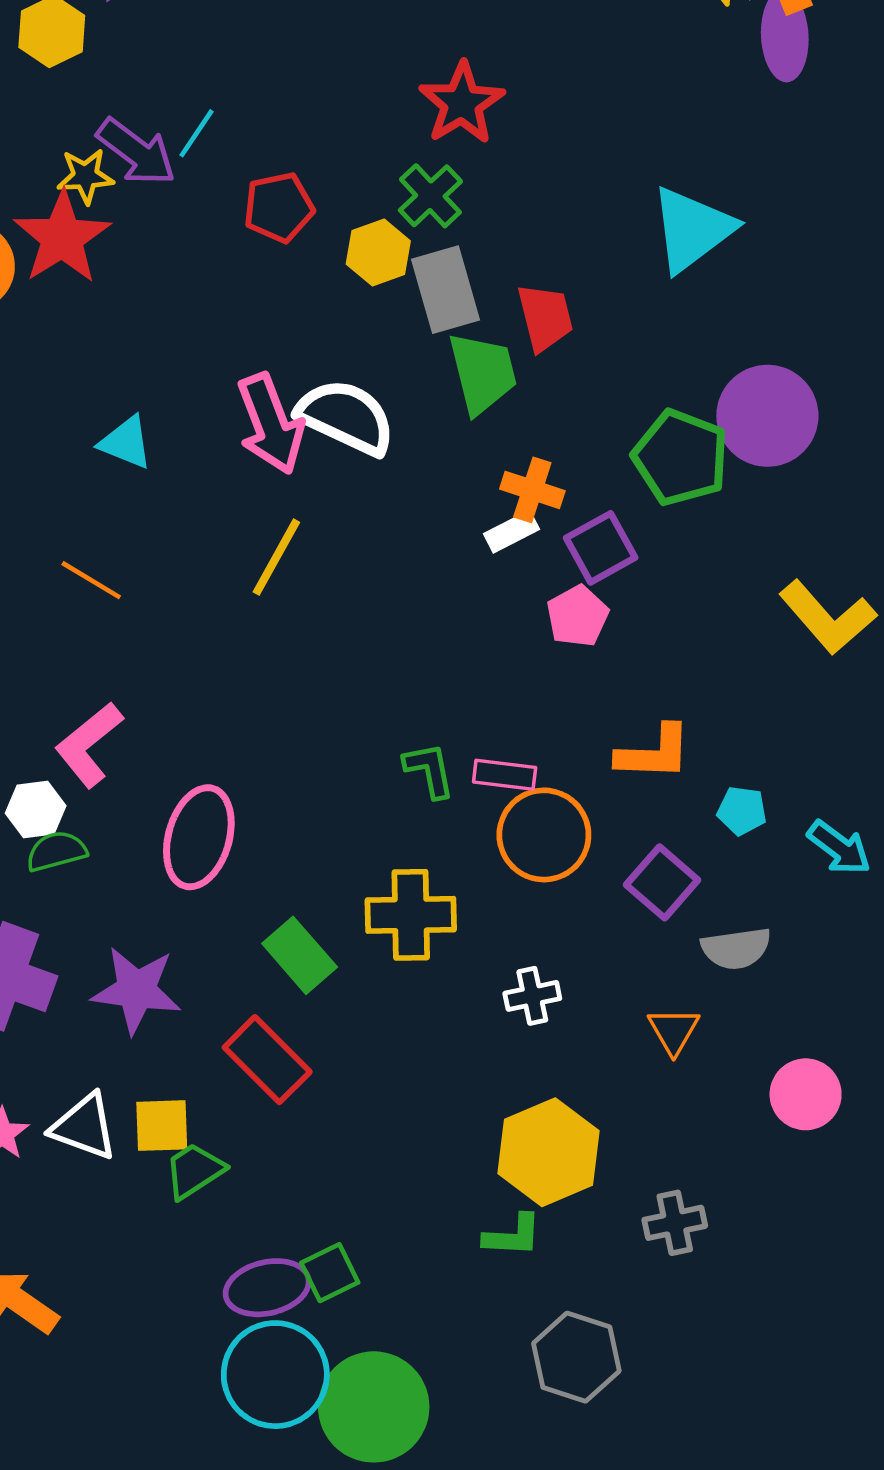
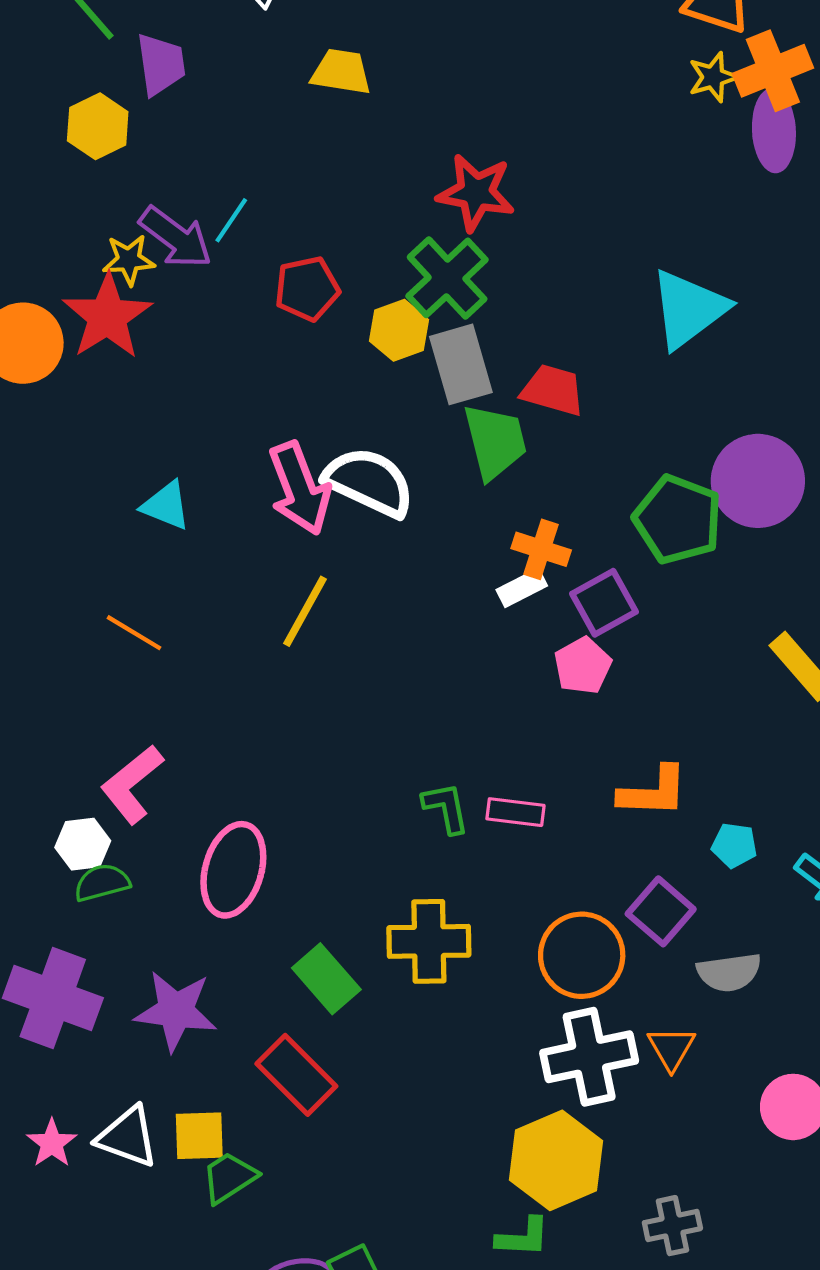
red star: (462, 103) -> (476, 192), turned -30
green cross: (430, 196) -> (447, 278), size x1.4
red trapezoid: (545, 317) -> (553, 390), turned -60
orange circle: (544, 835) -> (582, 955), moved
white cross: (532, 996) -> (589, 1057), moved, size x1.8

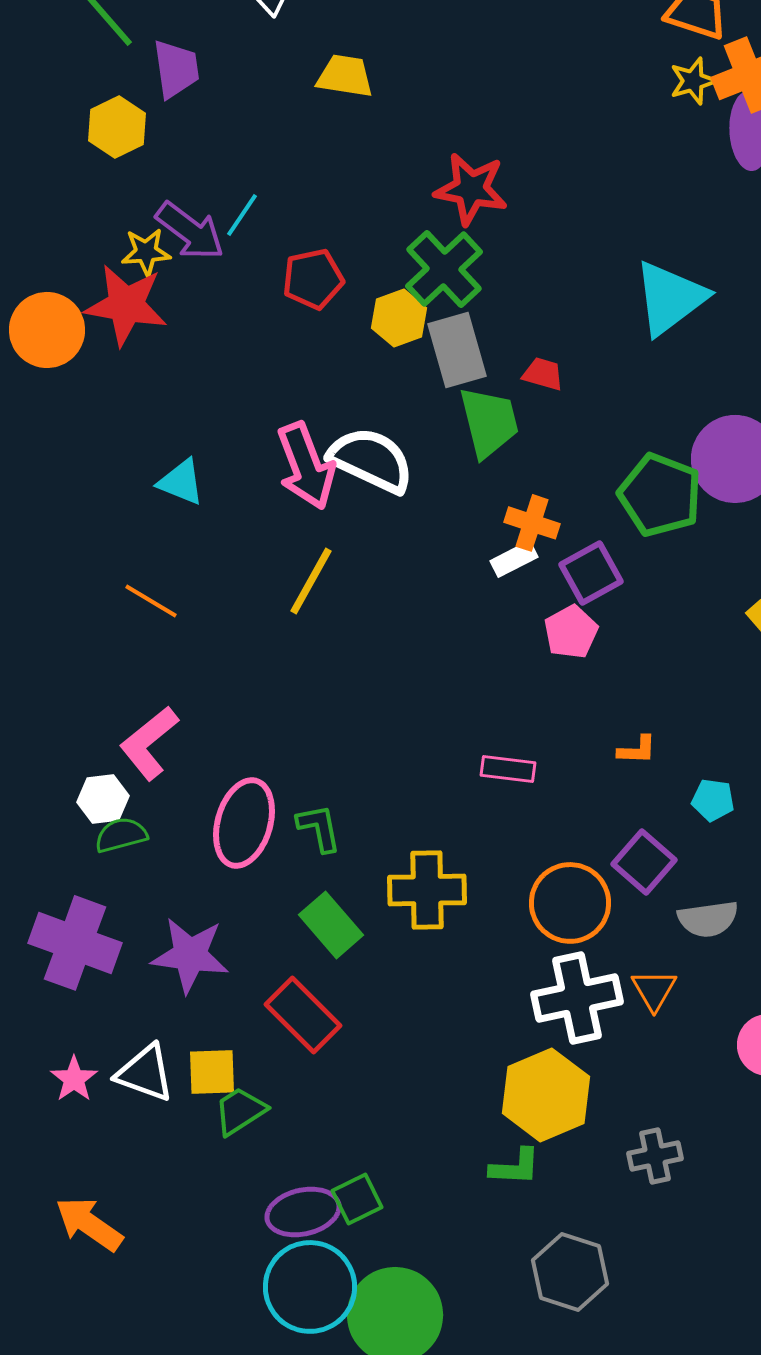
red star: (107, 316) -> (126, 305), turned -30
red trapezoid: (553, 390) -> (543, 374), size x0.7
orange L-shape: (653, 792) -> (637, 750), size x0.6
green L-shape: (446, 808) -> (319, 828), moved

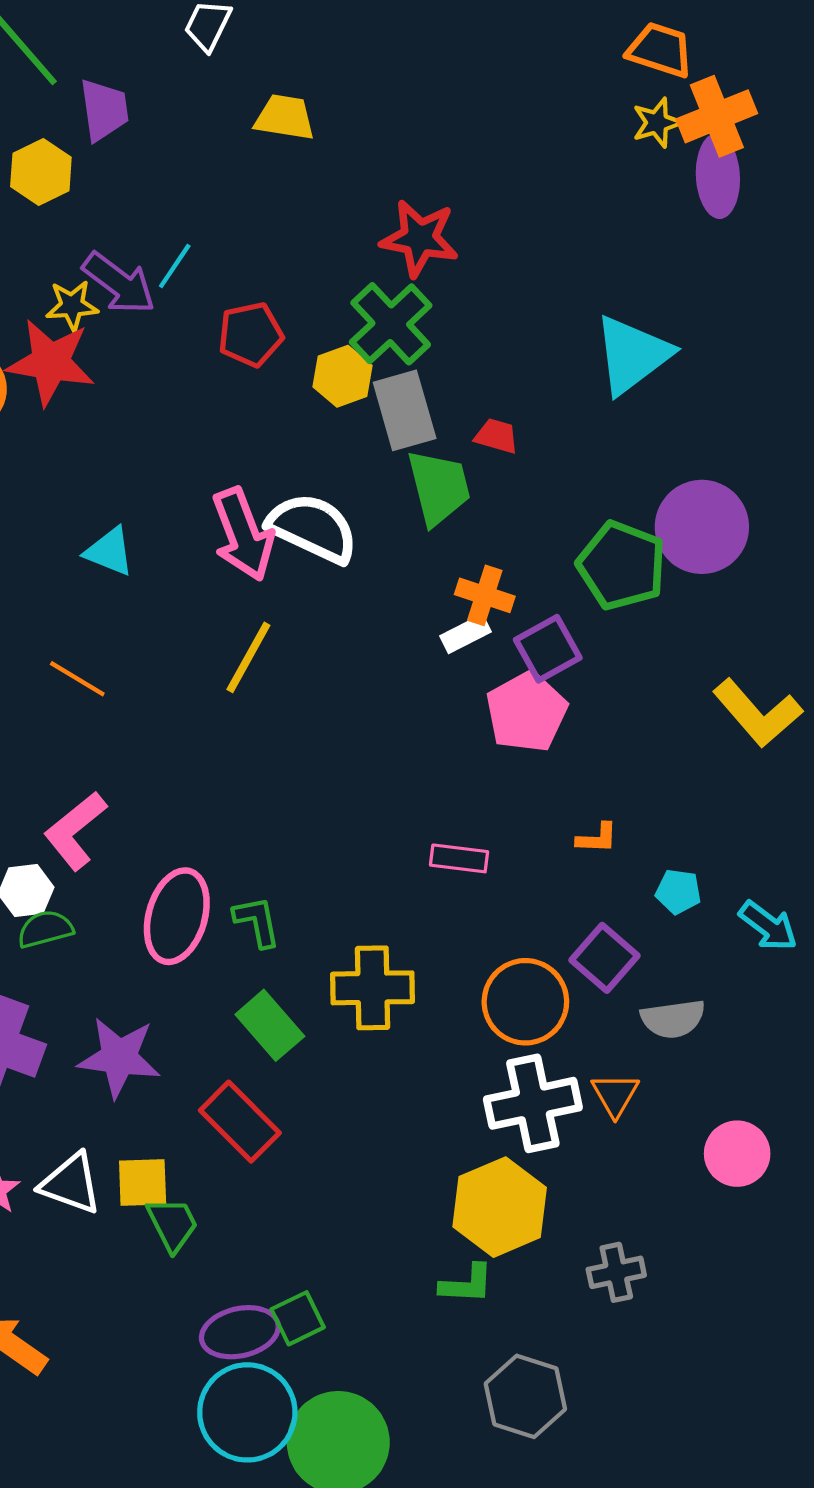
pink pentagon: (571, 632) -> (526, 712), size x1.4
green trapezoid: (240, 1111) -> (172, 1224), turned 96

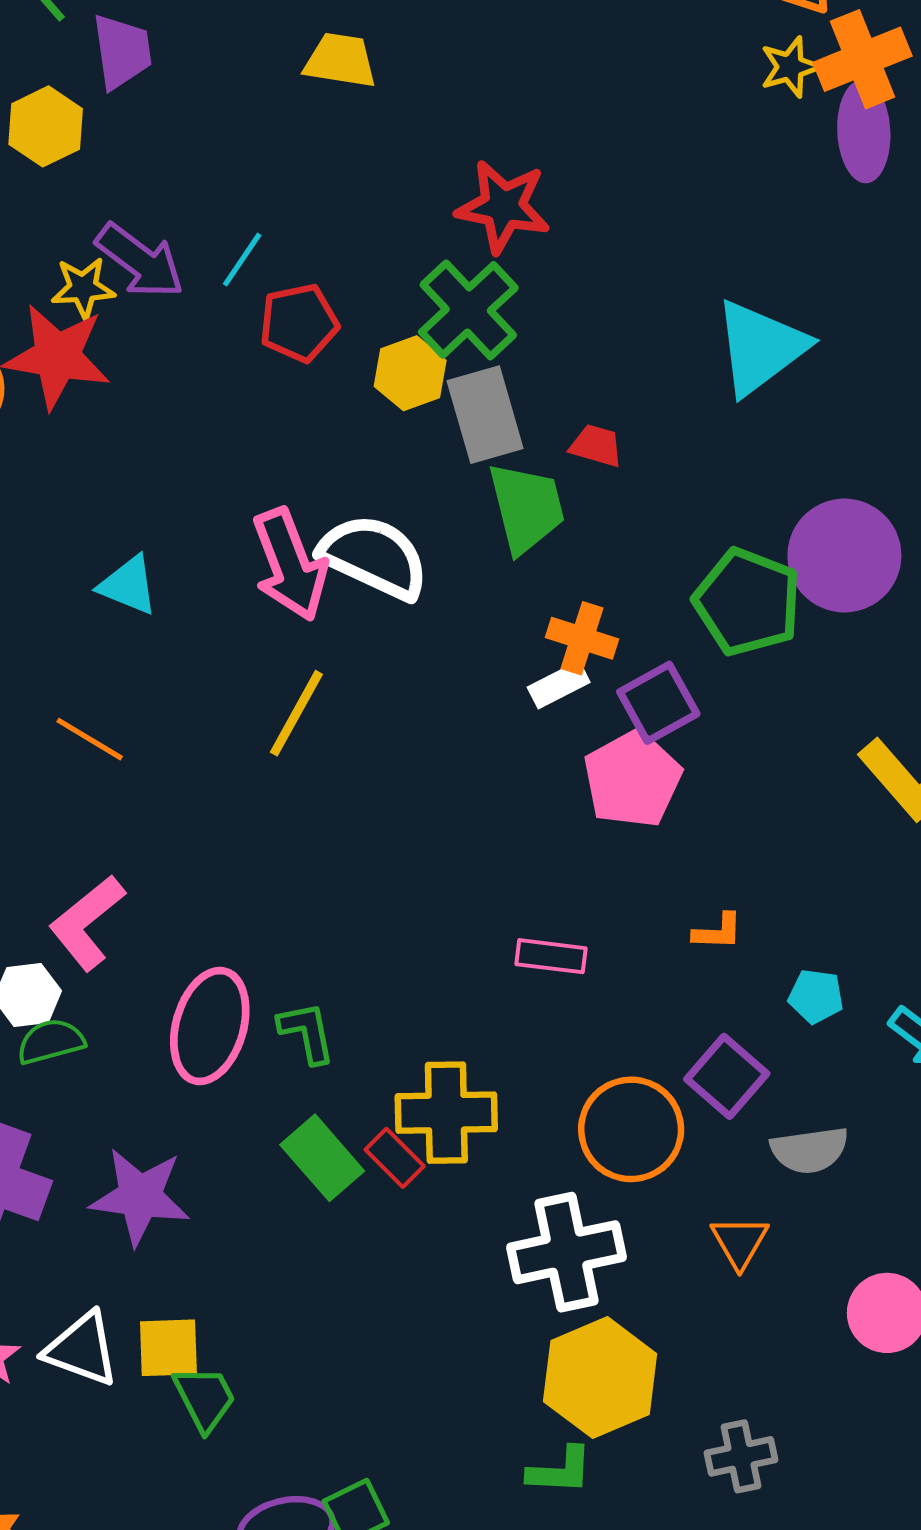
cyan line: (175, 266) -> (242, 260), moved
white cross: (533, 1103) -> (566, 1252), moved
red rectangle: (240, 1122) -> (395, 1158), moved, size x0.6

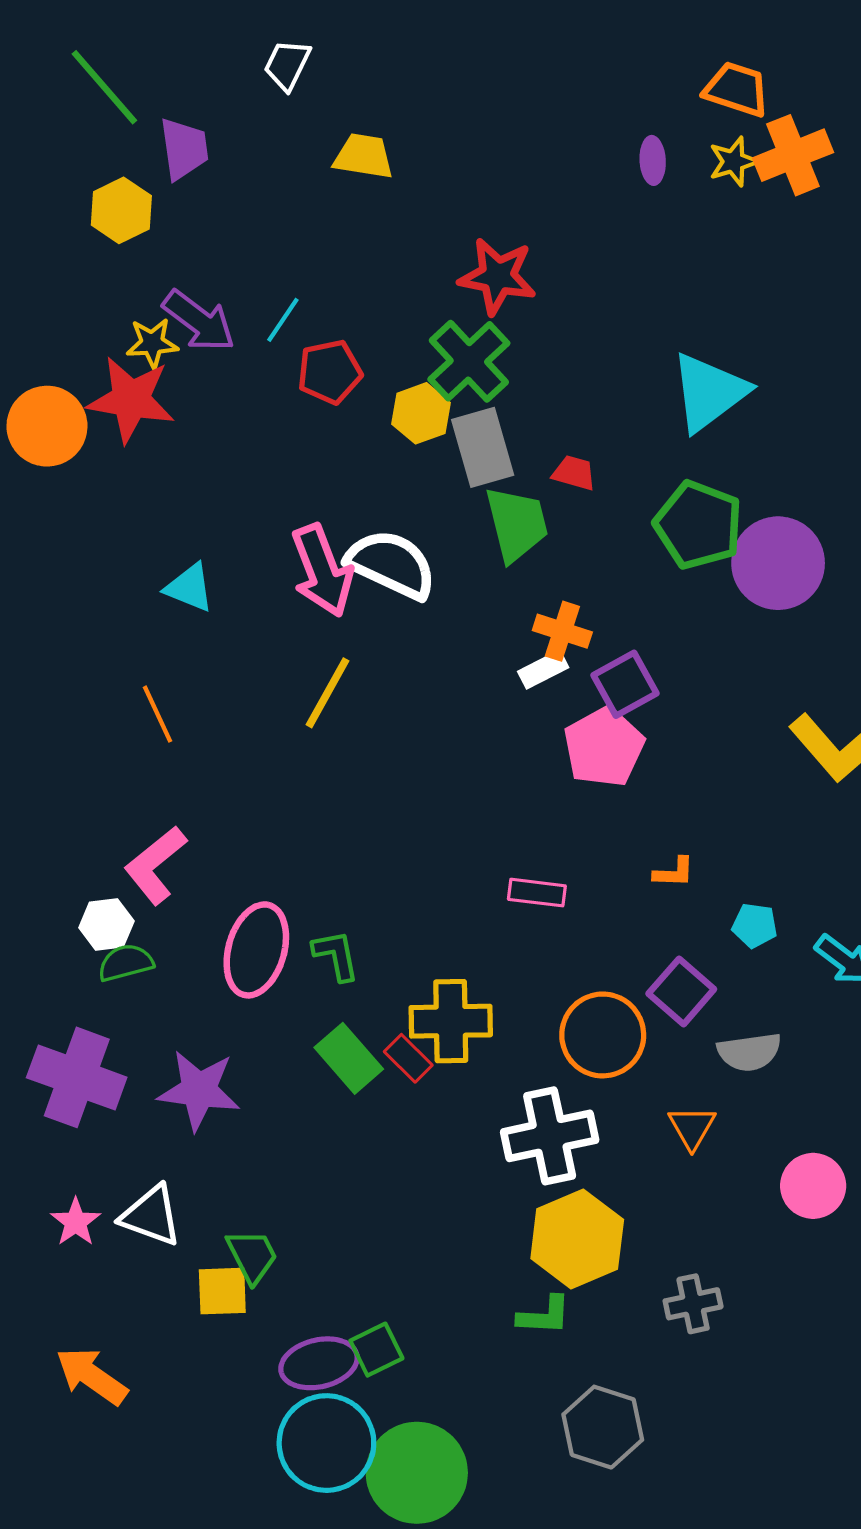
purple ellipse: (864, 132) -> (653, 160), moved, size x0.6
green pentagon: (747, 602) -> (698, 525), moved
orange line: (90, 739) -> (157, 714), turned 34
yellow square: (168, 1348) -> (222, 1291), moved

